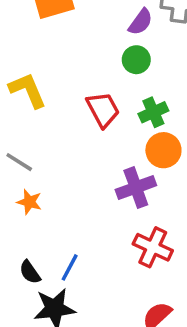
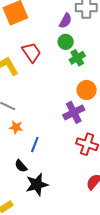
red trapezoid: (103, 110) -> (31, 52), moved
green cross: (153, 112) -> (77, 58), moved
blue line: (70, 267) -> (35, 144), moved

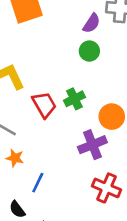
red trapezoid: (31, 52) -> (44, 105), moved
green cross: (77, 58) -> (74, 99), moved

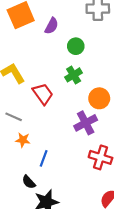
purple semicircle: (91, 23) -> (52, 26), moved
green cross: (74, 99) -> (74, 75), moved

